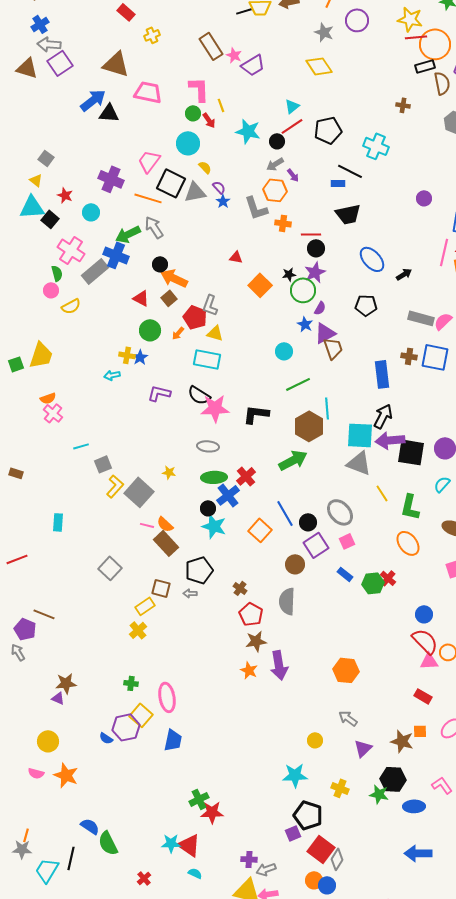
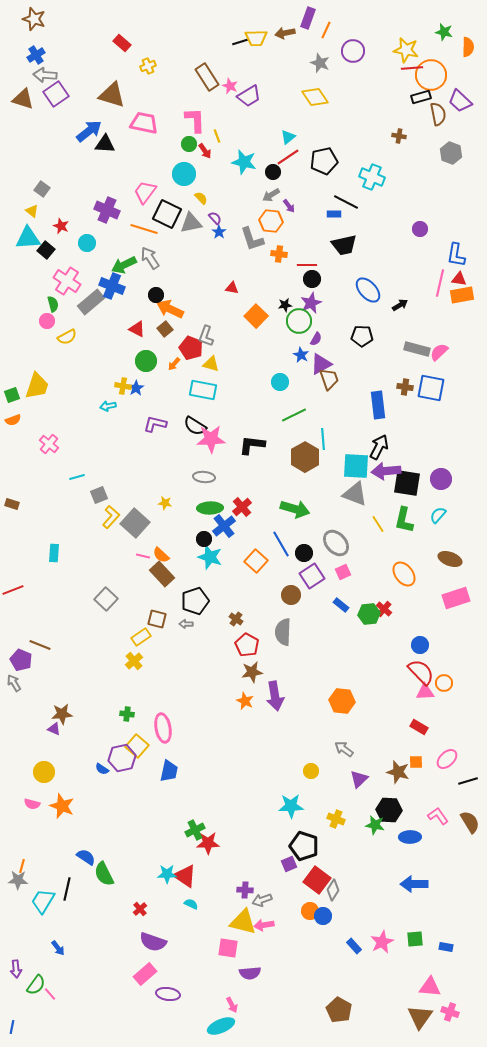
orange semicircle: (48, 398) -> (13, 420), moved
green arrow: (293, 460) -> (295, 509), moved, turned 44
green L-shape: (410, 507) -> (404, 520), moved

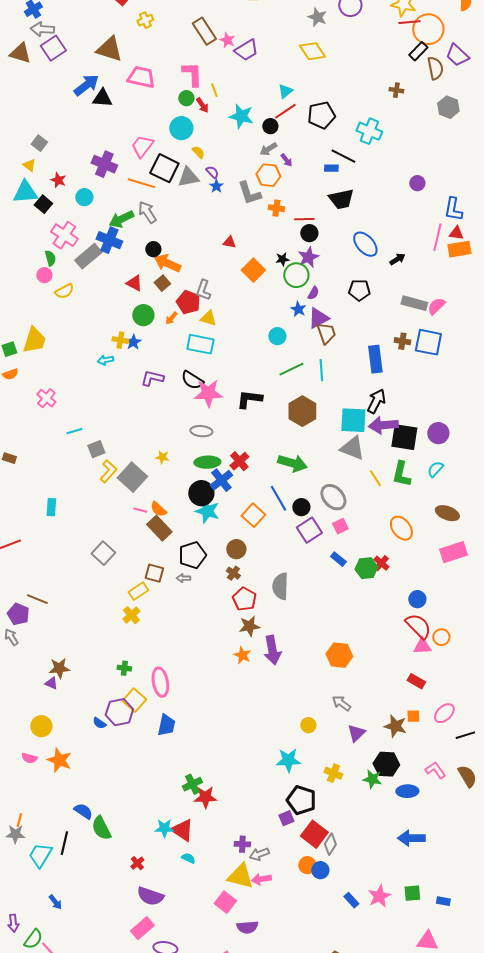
black rectangle: (421, 97) -> (418, 51), turned -30
cyan line: (323, 439) -> (321, 370), moved
black circle: (204, 539) -> (201, 493), size x1.6
brown circle: (291, 595) -> (236, 549), moved
pink square: (228, 948) -> (225, 902), turned 30

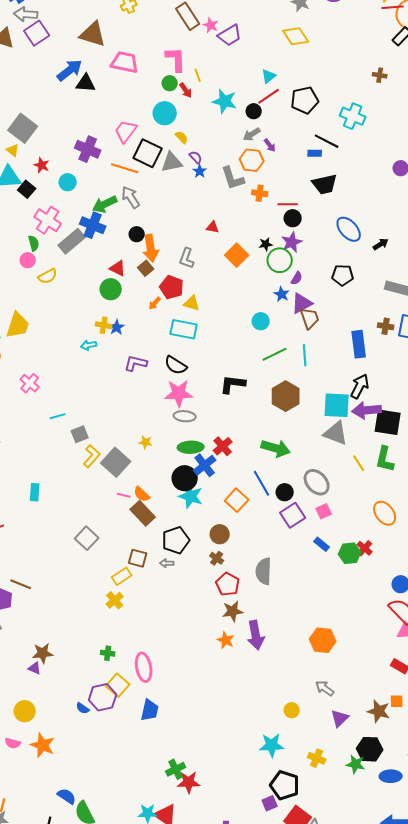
gray square: (39, 143) -> (23, 128), size x1.8
orange arrow: (167, 263) -> (151, 248), turned -124
gray L-shape: (203, 290) -> (187, 258), moved
green circle: (143, 315) -> (111, 289), moved
pink star: (208, 393) -> (179, 393), moved

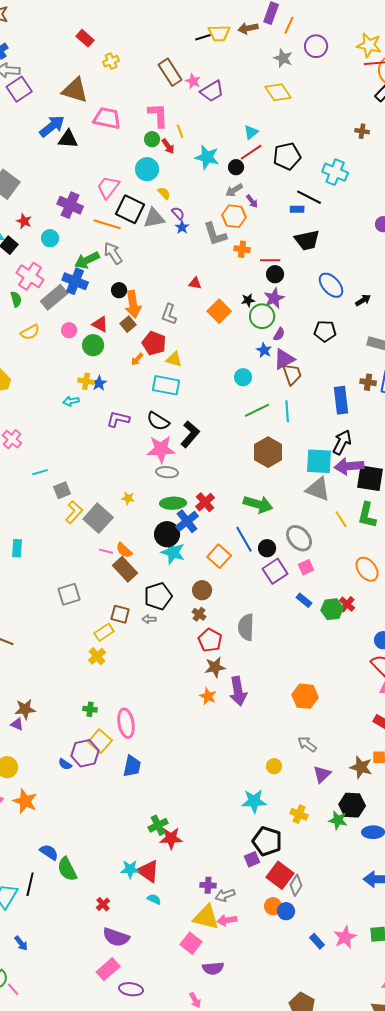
pink circle: (28, 260) -> (69, 330), moved
black L-shape: (233, 384) -> (190, 434), moved, turned 124
gray square: (87, 538) -> (69, 594), turned 30

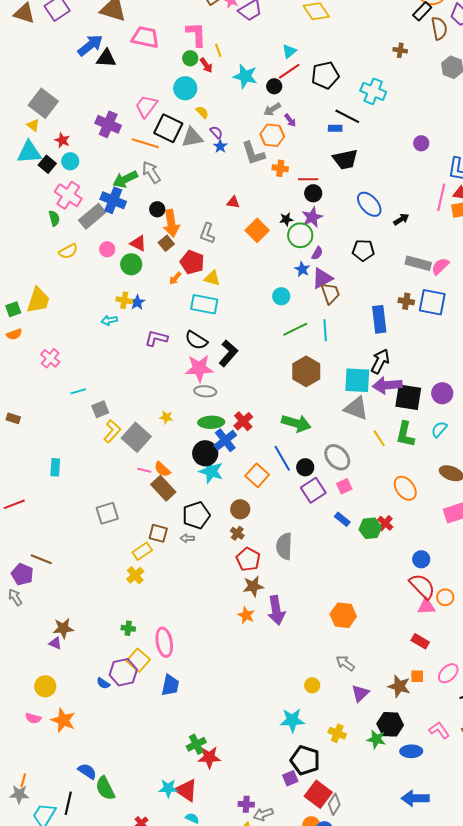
cyan circle: (50, 238) -> (70, 161), moved

